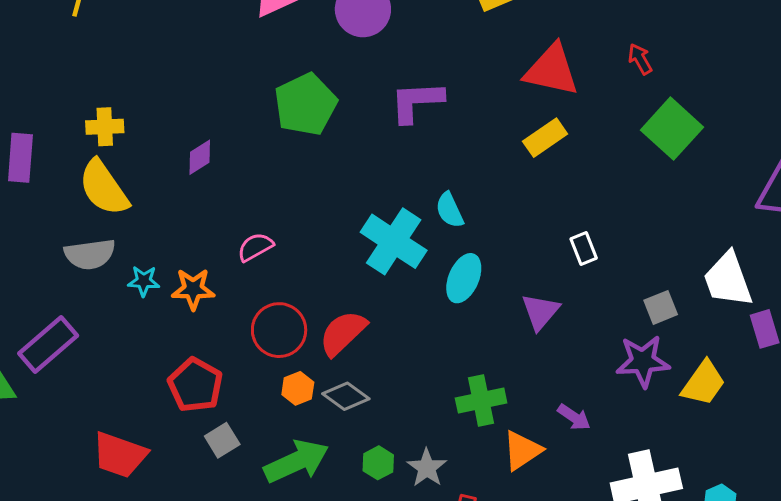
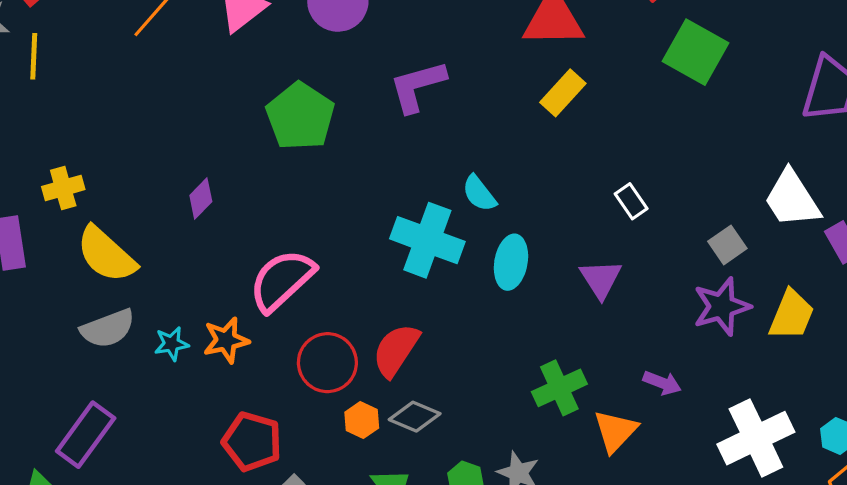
yellow cross: (105, 127) -> (63, 188), moved
pink semicircle: (255, 247) -> (282, 280), size x1.8

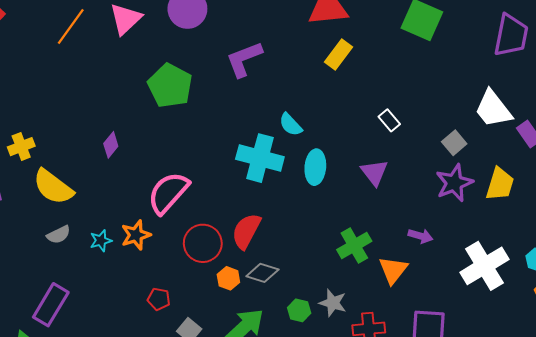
gray semicircle: (108, 329) -> (59, 235), size x0.7
red pentagon: (252, 442) -> (159, 299), size x0.6

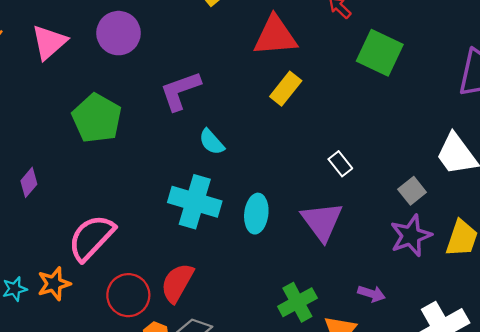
cyan semicircle: (291, 125) -> (212, 142), moved
purple triangle: (374, 172) -> (322, 221), size x1.4

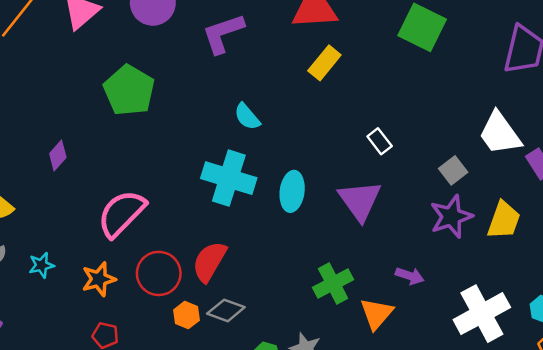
purple L-shape: (180, 91) -> (223, 33), moved
orange star: (54, 284) -> (99, 279), moved

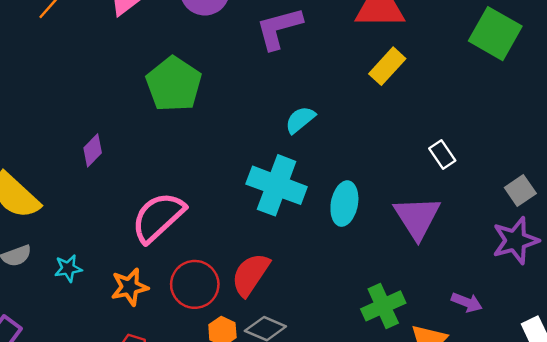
cyan semicircle: (247, 117) -> (300, 120), turned 88

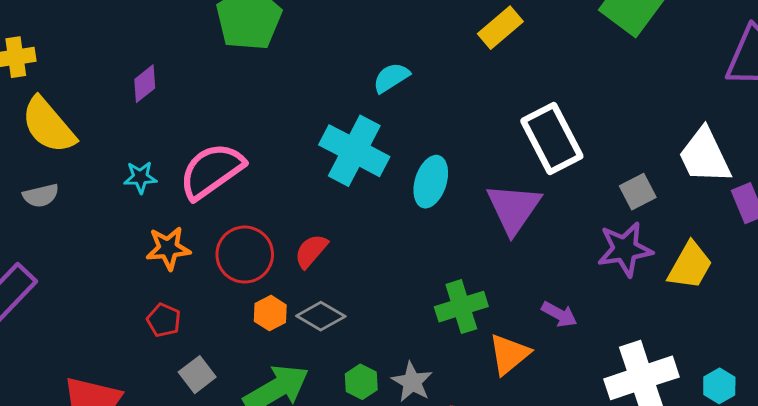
white rectangle: (442, 155) -> (552, 139), size x2.0
cyan star: (68, 268) -> (140, 177), moved
red semicircle: (250, 275) -> (311, 251), size x0.7

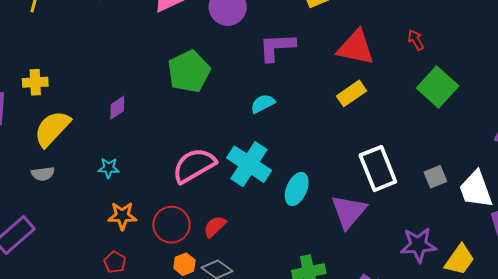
cyan semicircle: (391, 78) -> (263, 104), moved
yellow semicircle: (48, 125) -> (52, 129), turned 78
pink semicircle: (212, 171) -> (194, 165), moved
gray square: (638, 192) -> (435, 177), moved

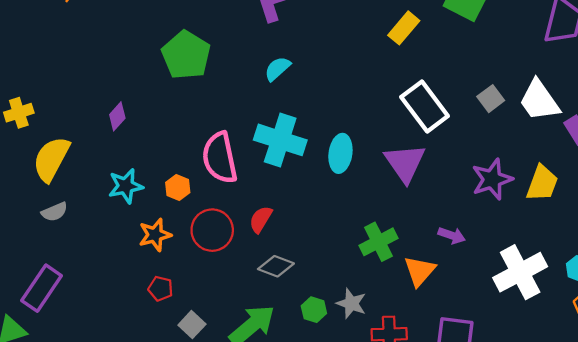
yellow rectangle: (351, 93) -> (404, 28), moved
pink semicircle: (194, 165) -> (220, 158), turned -57
cyan star: (109, 168) -> (126, 186), size x1.4
orange hexagon: (184, 264) -> (178, 187), moved

